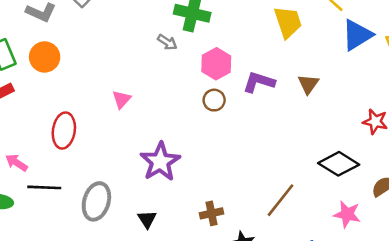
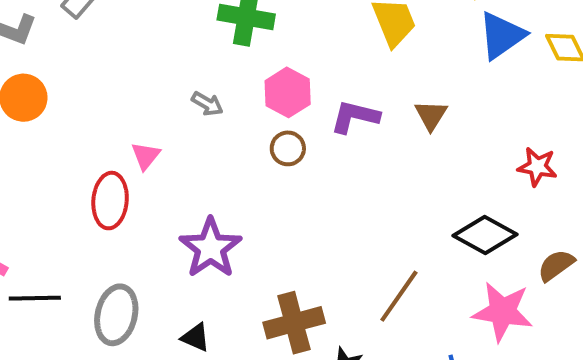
gray arrow: (167, 42) -> (207, 104), moved
red ellipse: (64, 131) -> (110, 201), moved
brown cross: (211, 213) -> (294, 323), size x1.6
pink star: (347, 214) -> (502, 312), size x1.4
black triangle: (147, 219) -> (196, 337), turned -30

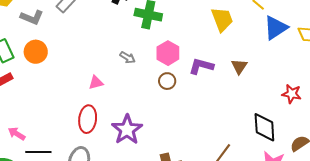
pink triangle: (146, 156) -> (96, 83), turned 35
red ellipse: (110, 201) -> (88, 119), moved
black diamond: (485, 235) -> (264, 127), turned 56

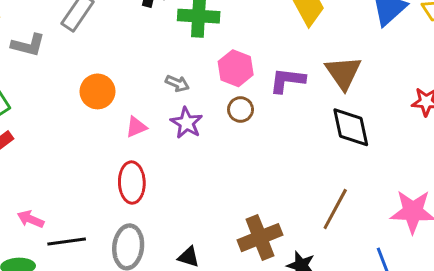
orange circle: (36, 52) -> (98, 91), moved
brown triangle: (239, 67) -> (343, 73), size x1.5
black diamond: (264, 127) -> (351, 127), moved
purple star: (127, 130) -> (187, 123), moved, size x0.7

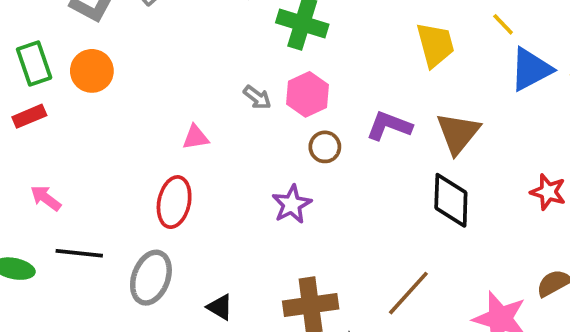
pink hexagon: (236, 68) -> (307, 94), moved
orange circle: (98, 91) -> (92, 71), moved
purple star: (187, 123) -> (292, 204), moved
pink arrow: (31, 219) -> (46, 198), moved

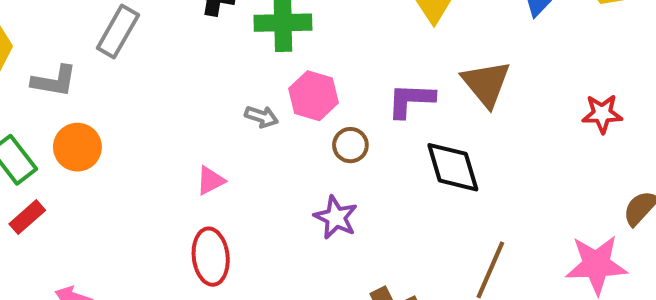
black diamond: (451, 200) -> (453, 167), moved

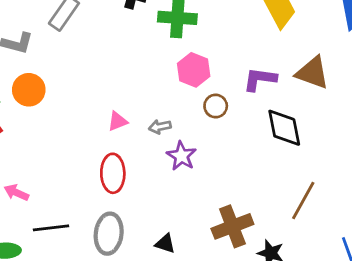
brown triangle: (486, 84) -> (312, 73), turned -36
gray arrow: (261, 117) -> (160, 127), moved, turned 145
purple star: (336, 217) -> (181, 156), moved

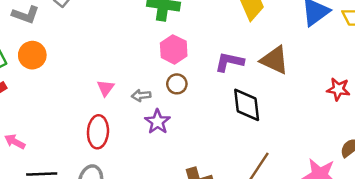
brown circle: (216, 106) -> (177, 84), moved
pink triangle: (118, 121) -> (106, 88), turned -36

